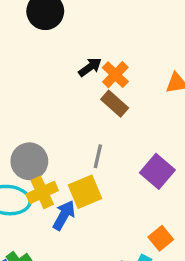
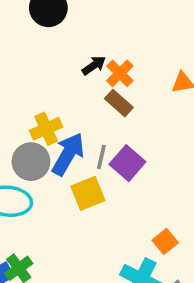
purple square: (157, 171) -> (127, 163), moved
yellow cross: (42, 192) -> (46, 129), moved
blue arrow: (64, 215) -> (68, 154), moved, size x1.4

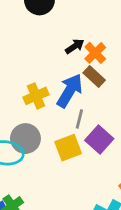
blue arrow: (68, 154) -> (70, 91), moved
gray circle: (31, 162) -> (25, 139), moved
purple square: (127, 163) -> (99, 139), moved

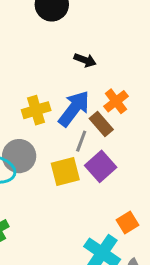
black arrow: (75, 46) -> (85, 60), turned 48
orange cross: (95, 53) -> (116, 101), moved
brown rectangle: (94, 77) -> (101, 124), moved

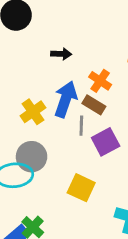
purple square: (101, 166) -> (106, 142), turned 32
yellow square: (65, 171) -> (81, 188), moved, turned -32

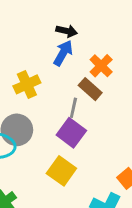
blue arrow: (66, 99) -> (63, 53), moved, size x0.7
purple square: (106, 142) -> (71, 133), moved, turned -36

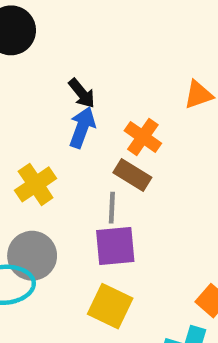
black arrow: (67, 31) -> (82, 93), turned 48
purple square: (71, 133) -> (115, 246), turned -32

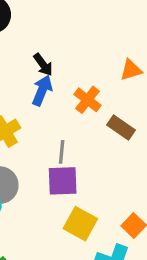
brown rectangle: (132, 175) -> (121, 127), moved
yellow square: (110, 306) -> (80, 224), moved

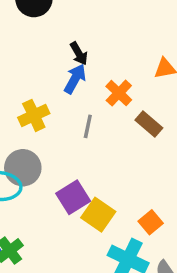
gray line: (62, 152) -> (88, 126), moved
purple square: (63, 181) -> (73, 197), moved, turned -36

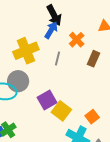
black arrow: (79, 53) -> (54, 15), size x1.5
yellow cross: (34, 115) -> (26, 51), size x1.4
brown rectangle: (149, 124) -> (94, 59), turned 70

